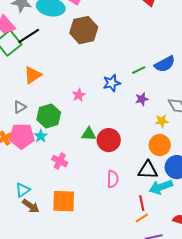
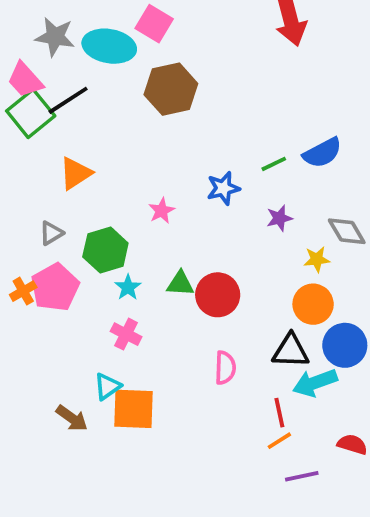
pink pentagon: (22, 136) -> (55, 287), turned -30
cyan star: (41, 136) -> (128, 287), moved
cyan triangle: (23, 190) -> (107, 386), moved

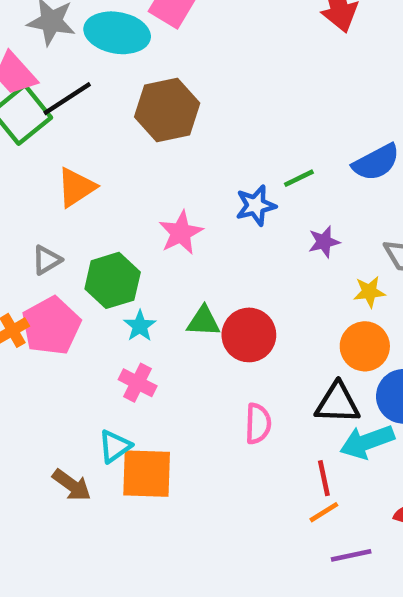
brown hexagon: (171, 89) -> (167, 110), moved
green line: (274, 164) -> (299, 178), moved
pink star: (162, 211) -> (181, 233), size x1.4

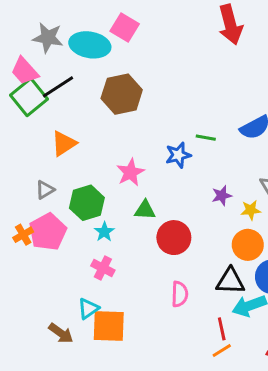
green line: (299, 178) -> (206, 138), turned 36
purple star: (324, 242) -> (222, 196), moved
green triangle: (203, 321) -> (145, 210), moved

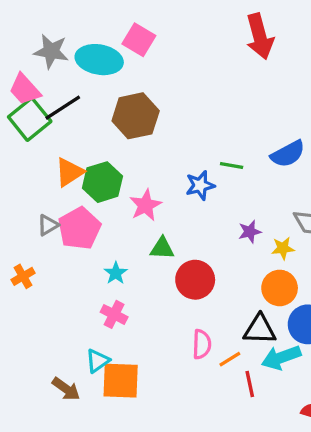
green hexagon: (87, 203) -> (102, 182), moved
pink pentagon: (48, 232) -> (79, 228), moved
orange line: (222, 351) -> (230, 359), moved

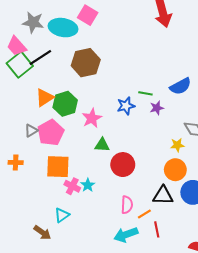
purple star: (250, 232) -> (157, 108), moved
cyan star: (116, 273) -> (88, 185), moved
orange cross: (23, 276) -> (16, 162), turned 32
cyan arrow: (281, 357) -> (126, 235), moved
orange square: (121, 381) -> (58, 167), moved

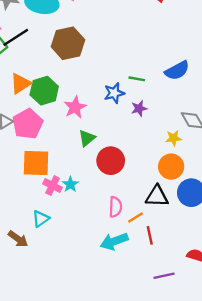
purple star: (157, 108) -> (139, 108), moved
green triangle: (102, 145) -> (87, 138), turned -42

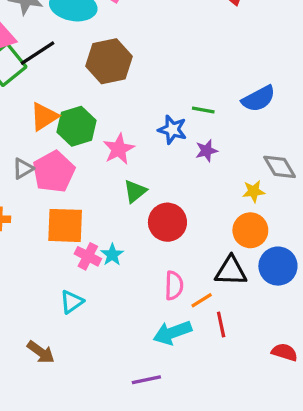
blue star: (114, 93) -> (172, 130), turned 30
brown arrow: (18, 239) -> (41, 352), moved
purple line: (164, 276) -> (146, 380), moved

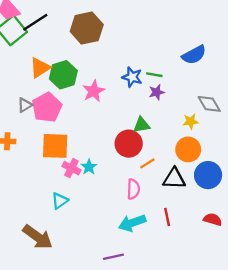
green line: (203, 110) -> (154, 75), moved
green triangle: (135, 191) -> (141, 125), moved, turned 30
orange line: (202, 300) -> (147, 163), moved
brown arrow: (41, 352) -> (38, 237), size x1.5
red semicircle: (284, 352) -> (213, 219), moved

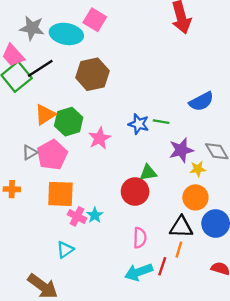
purple star: (157, 92) -> (181, 150), moved, size x1.5
orange line: (147, 163) -> (179, 250), moved, turned -42
red line: (167, 217) -> (162, 266), moved, turned 30

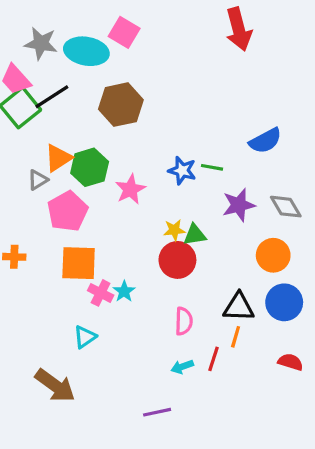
gray triangle: (30, 152) -> (38, 180), moved
yellow star: (198, 169) -> (174, 230), moved
orange circle: (195, 197) -> (273, 255), moved
cyan arrow: (139, 272) -> (182, 367), size x0.6

